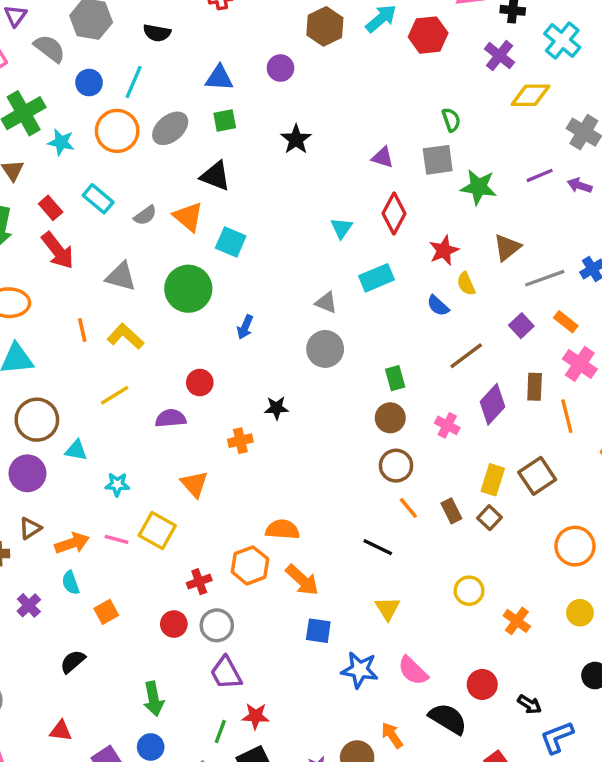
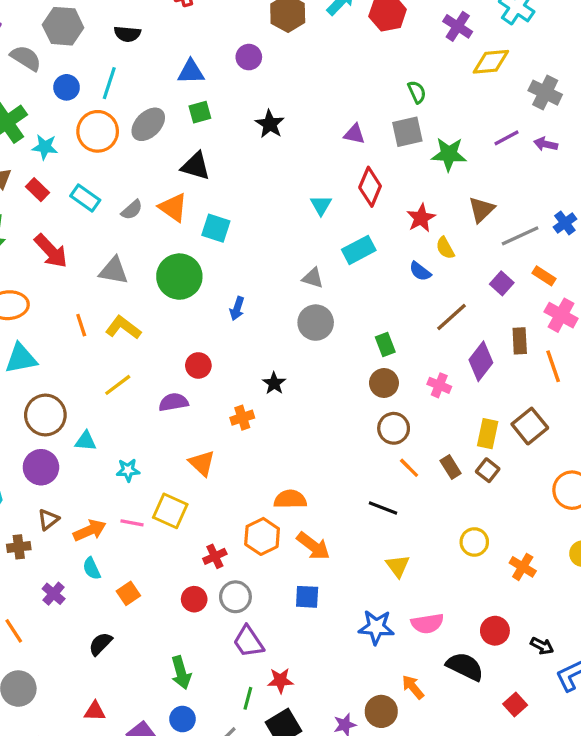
red rectangle: (51, 208) -> (37, 190), moved
black star: (277, 408) -> (274, 383), turned -30
blue square: (318, 631) -> (307, 597), moved
pink semicircle: (413, 671) -> (427, 623), turned -48

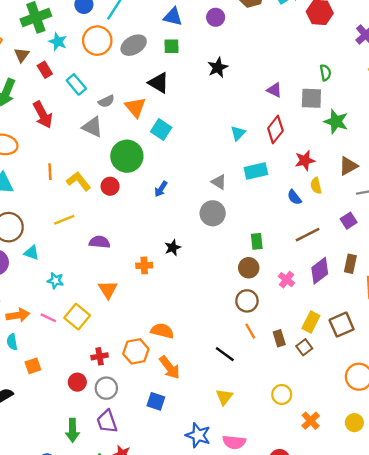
gray triangle: (114, 271) -> (92, 127), moved
red circle: (198, 365) -> (110, 186), moved
green arrow: (181, 673) -> (73, 430), moved

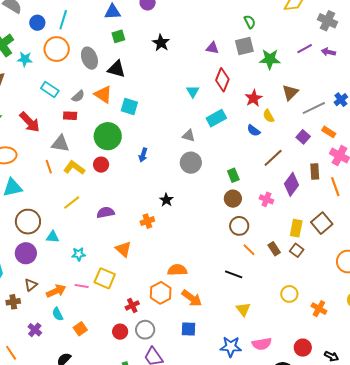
gray ellipse: (134, 45) -> (89, 58), moved, turned -65
red rectangle: (45, 70) -> (70, 116), moved, turned -40
gray triangle: (92, 127) -> (60, 144), moved

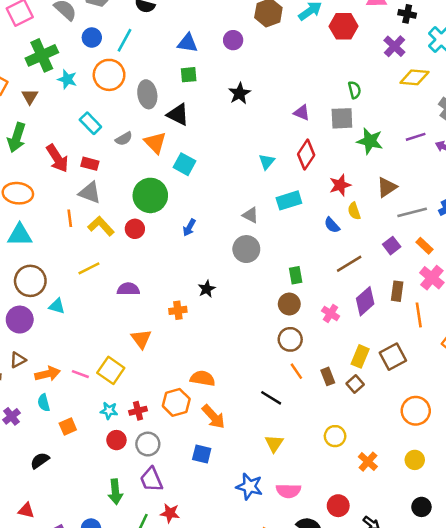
red rectangle: (70, 116) -> (90, 164), moved
cyan star: (79, 254) -> (109, 411), moved

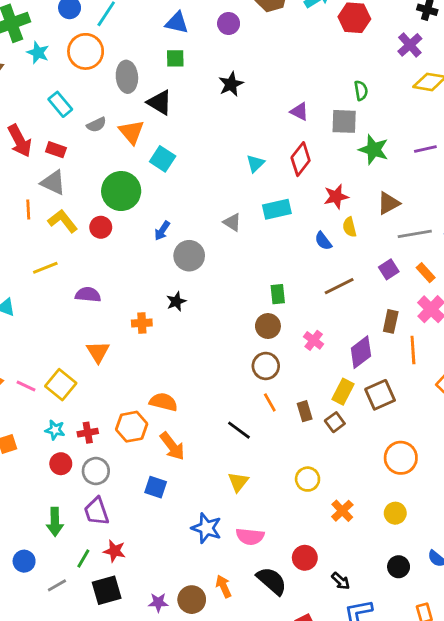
gray circle: (246, 249) -> (189, 256), moved
purple diamond: (365, 301) -> (361, 352), moved

